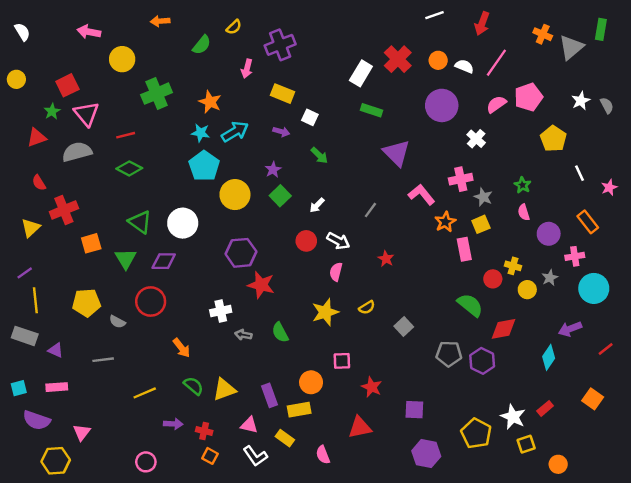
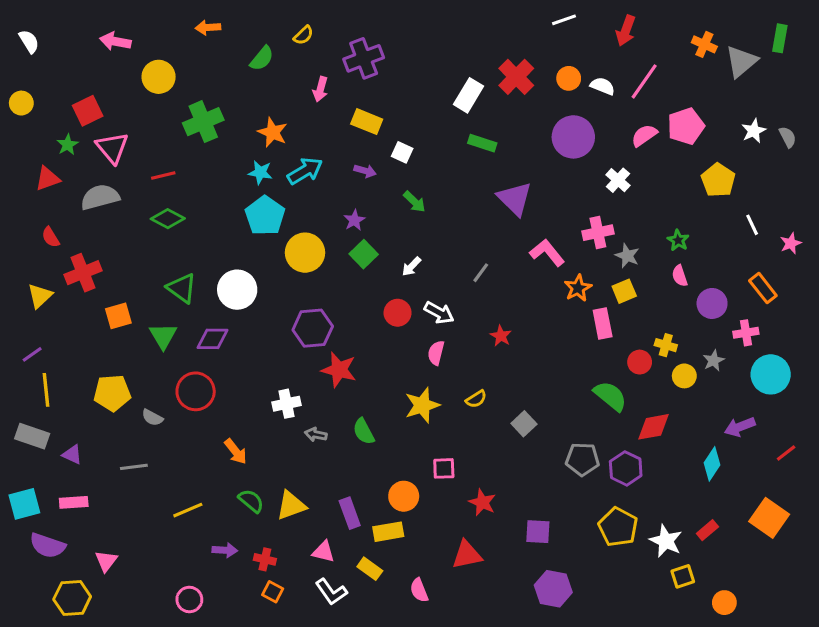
cyan square: (19, 388) -> (24, 504), size x1.5
orange square: (593, 399) -> (769, 518), size x1.4
yellow pentagon: (476, 433) -> (618, 527), moved

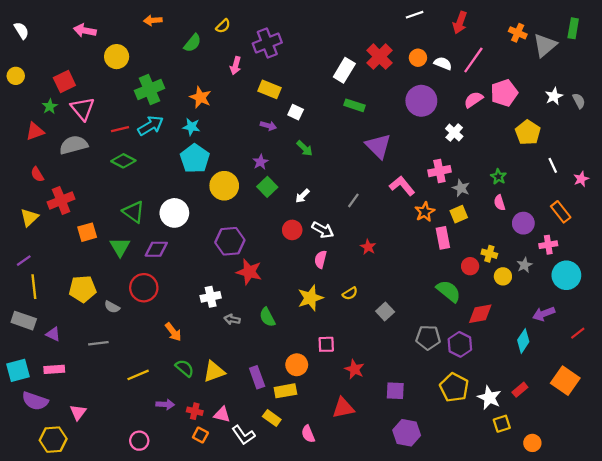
cyan arrow: (305, 171) -> (151, 126), moved
pink triangle: (324, 552) -> (222, 415), moved

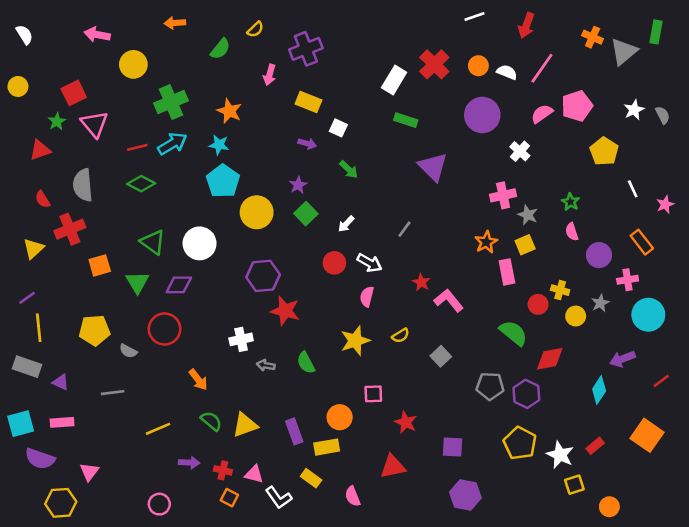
gray semicircle: (74, 145) -> (83, 185), moved, turned -80
pink L-shape: (402, 186) -> (449, 300), moved

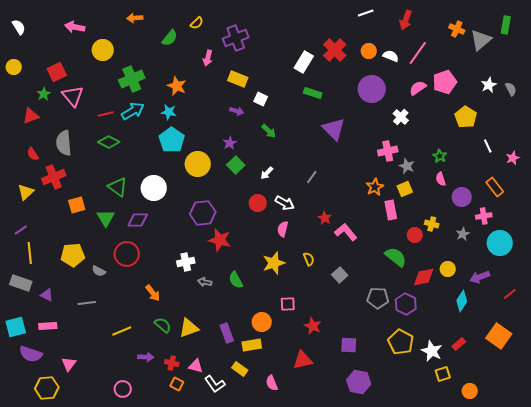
yellow circle: (576, 316) -> (448, 269), moved
yellow semicircle: (401, 335) -> (309, 259), turned -80

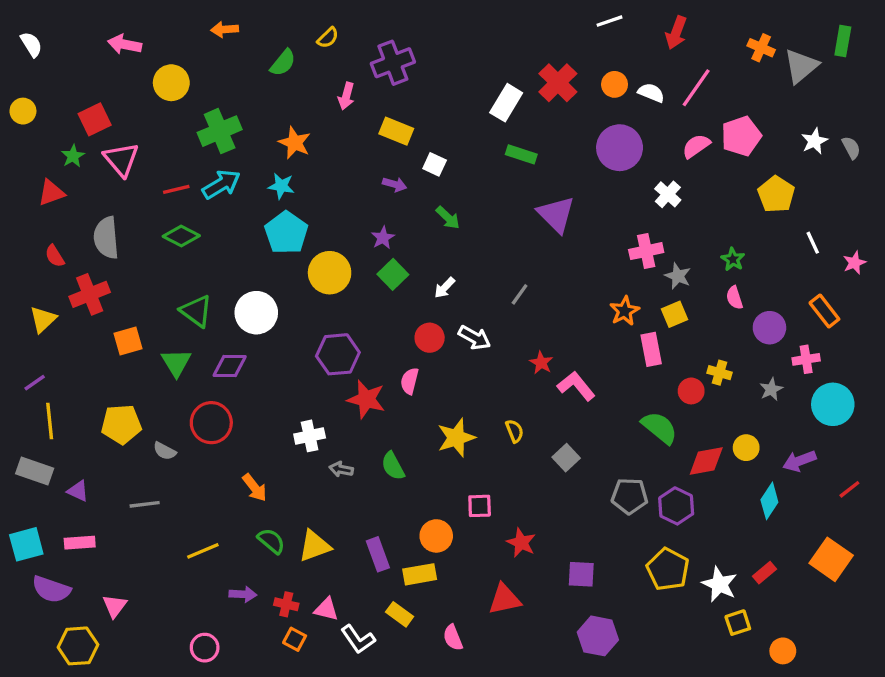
pink semicircle: (283, 229) -> (410, 381), moved

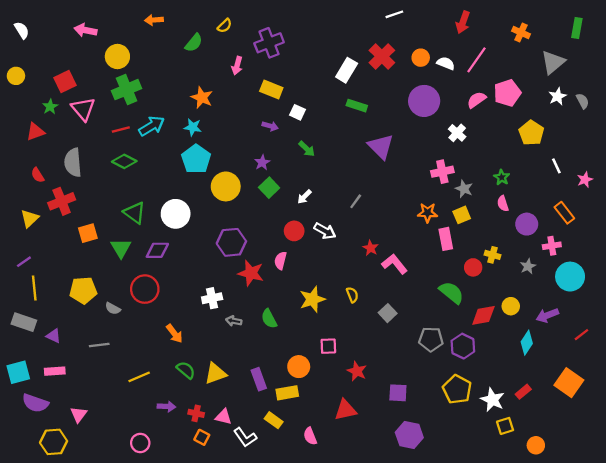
white line: (610, 21) -> (394, 14), moved
gray triangle: (801, 66) -> (553, 62), moved
green cross: (220, 131) -> (127, 90), moved
orange star: (625, 311) -> (428, 213), turned 30

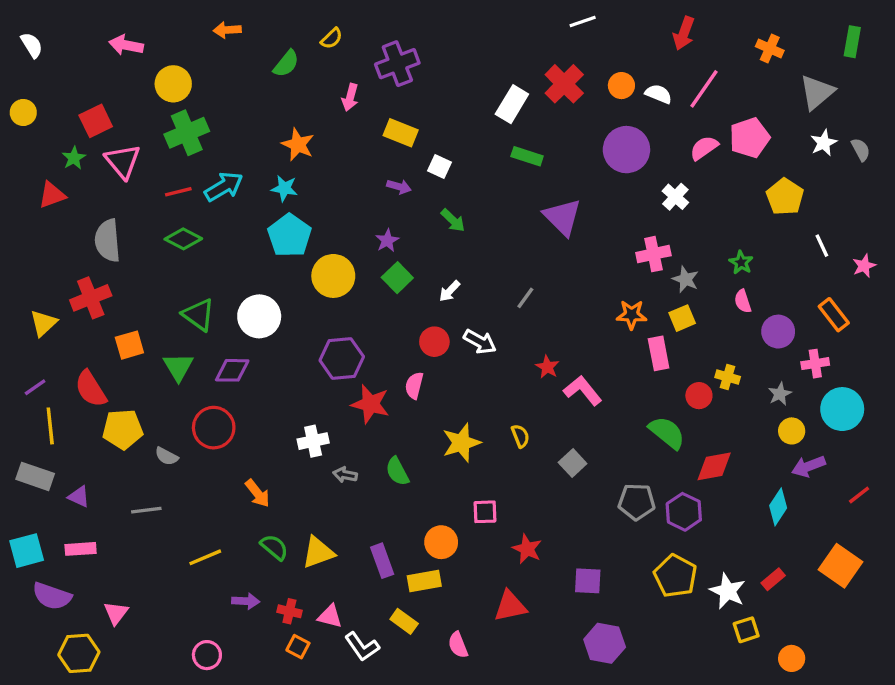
red semicircle: (38, 175) -> (91, 389), moved, size x1.6
yellow circle: (511, 306) -> (792, 431), moved

